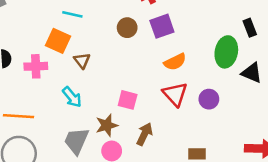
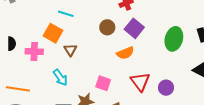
purple square: (162, 26) -> (134, 28), turned -36
green ellipse: (226, 52) -> (174, 39), moved
orange semicircle: (175, 62) -> (125, 53), moved

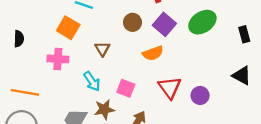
green ellipse: (174, 39) -> (202, 22), moved, turned 40
brown triangle: (70, 50) -> (102, 49), moved
pink cross: (34, 52) -> (58, 59), moved
cyan arrow: (60, 78) -> (92, 81), moved

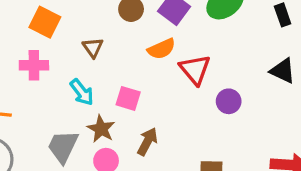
red triangle: (170, 88) -> (195, 69), moved
brown star: (104, 109) -> (101, 129), turned -30

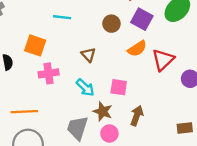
orange square: (45, 22) -> (35, 45), moved
red triangle: (195, 69) -> (163, 60), turned 35

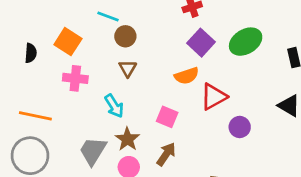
brown circle: (111, 24) -> (125, 36), moved
pink square: (119, 87) -> (167, 117), moved

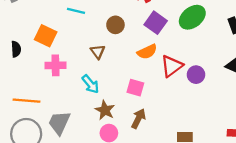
brown circle: (125, 36) -> (115, 25), moved
purple circle: (240, 127) -> (196, 75), moved
gray trapezoid: (93, 151) -> (59, 123), moved

